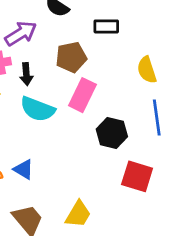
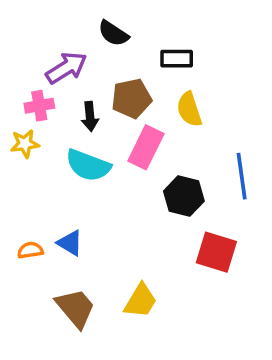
yellow semicircle: (147, 70) -> (189, 109), moved
black arrow: (26, 74) -> (90, 117), moved

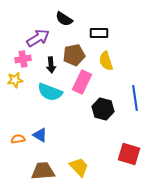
red square: (216, 252) -> (129, 154), moved
yellow trapezoid: (140, 301) -> (79, 167), turned -75
brown trapezoid: (75, 308) -> (43, 171), turned -55

